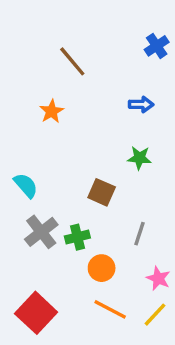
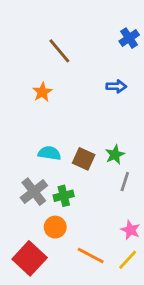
green star: (139, 158) -> (115, 155), moved, turned -30
cyan semicircle: (26, 185) -> (49, 153), moved, turned -40
gray line: (139, 234) -> (125, 182), moved
orange circle: (102, 268) -> (55, 227), moved

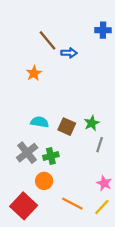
blue cross: (129, 38) -> (103, 30), turned 35
blue arrow: (116, 86) -> (69, 53), moved

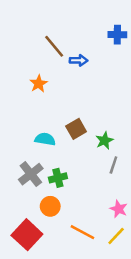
brown square: (67, 127) -> (76, 129), moved, turned 36

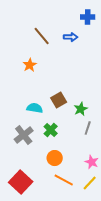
blue cross: (117, 35) -> (88, 17), moved
blue arrow: (79, 60) -> (71, 37), moved
green cross: (58, 178) -> (51, 130), moved, turned -32
orange circle: (50, 206) -> (55, 158), moved

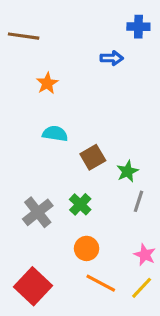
brown line: (42, 36) -> (24, 36), moved, turned -42
orange star: (30, 65) -> (47, 83), moved
cyan semicircle: (35, 108) -> (55, 134), moved

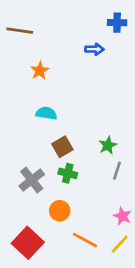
brown square: (93, 157) -> (62, 147), moved
green cross: (80, 204) -> (68, 173), turned -30
orange circle: (87, 248) -> (60, 211), moved

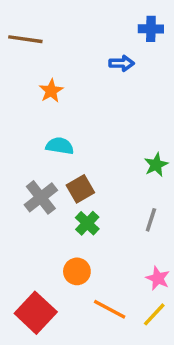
green star: (108, 145) -> (156, 165), moved
green cross: (68, 173) -> (87, 223), turned 30
gray cross: (32, 180) -> (41, 197), moved

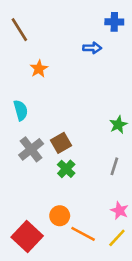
brown line: (25, 39) -> (19, 30), turned 50
cyan semicircle: (60, 146) -> (21, 110), moved, turned 66
orange circle: (77, 271) -> (60, 216), moved

